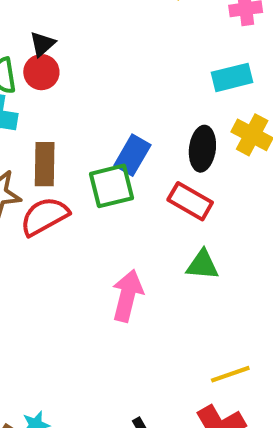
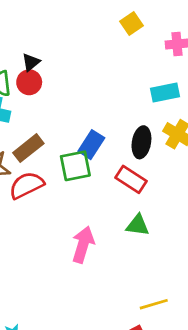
brown rectangle: (45, 164) -> (28, 148), turned 48

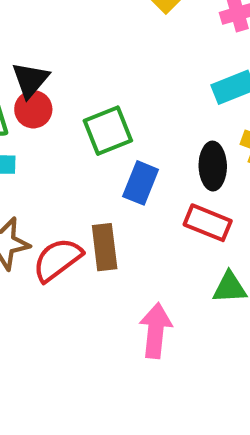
black triangle: (31, 62) -> (30, 80), size x1.4
brown rectangle: (28, 148) -> (105, 247), moved, turned -48
green square: (75, 166) -> (108, 131), moved

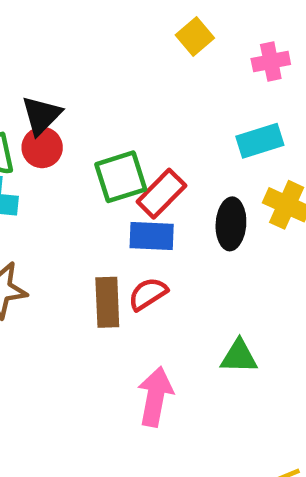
blue rectangle: (141, 183) -> (152, 236), turned 66
red rectangle: (208, 223) -> (161, 194), moved, turned -72
red semicircle: (57, 260) -> (148, 294), moved, size x0.7

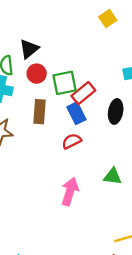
red circle: (42, 147) -> (37, 74), moved
blue rectangle: (152, 236) -> (76, 113), turned 55
brown rectangle: (107, 302) -> (39, 112), moved

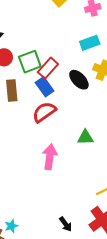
black ellipse: (116, 111) -> (79, 80), turned -45
red semicircle: (72, 141) -> (44, 112), size x1.4

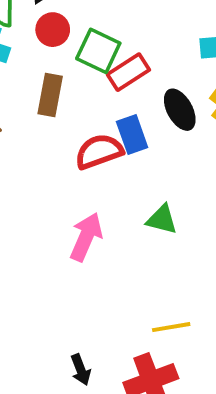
green square: (30, 62) -> (98, 51), turned 30
blue rectangle: (45, 87) -> (132, 135), moved

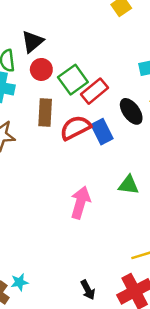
green square: (98, 51) -> (73, 80), turned 36
red semicircle: (99, 152) -> (75, 128), moved

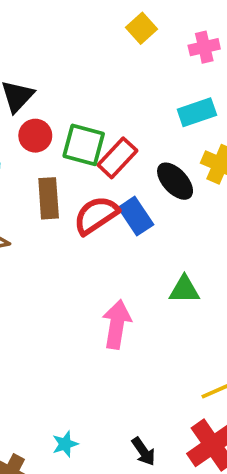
green square: (73, 80) -> (84, 145), turned -32
cyan star: (19, 282) -> (65, 444), moved

